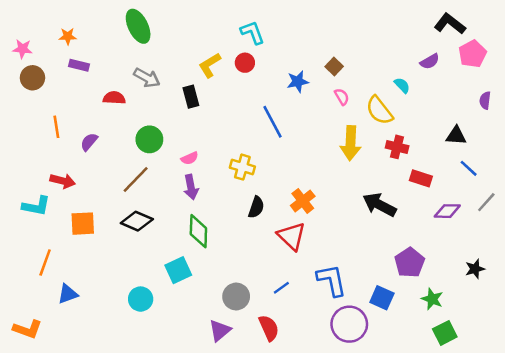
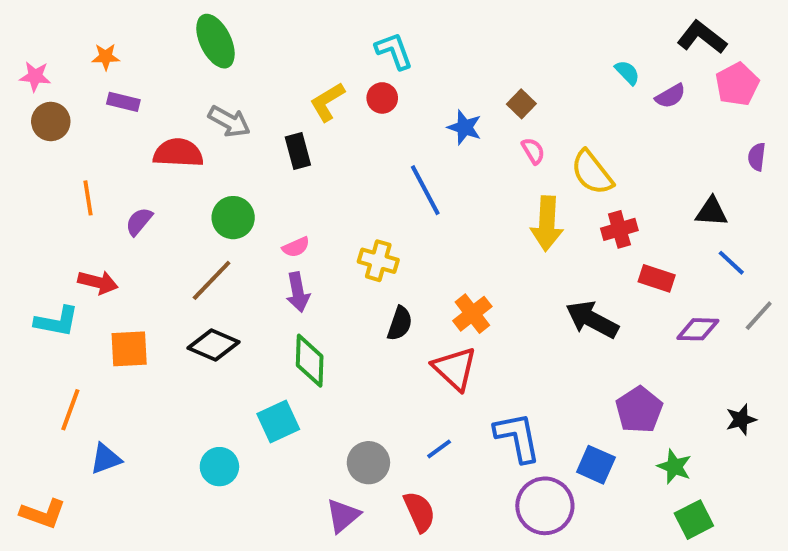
blue star: (298, 82) -> (465, 127), turned 30
cyan semicircle: (402, 85) -> (627, 72), moved
red semicircle: (114, 98) -> (178, 153), size x1.4
red cross: (397, 147) -> (619, 229), turned -30

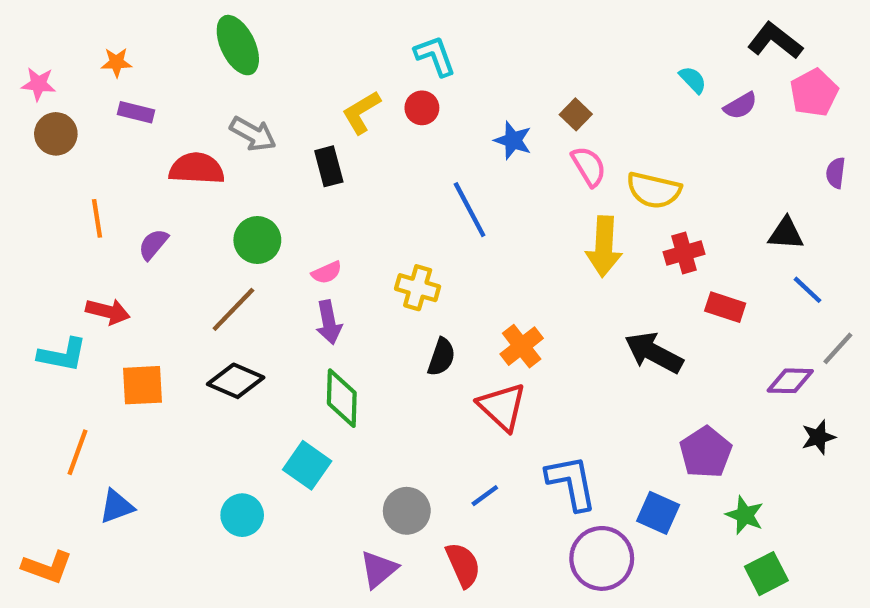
pink semicircle: (533, 151) -> (589, 166), size x1.4
yellow semicircle: (592, 172) -> (654, 190), turned -39
purple diamond: (698, 329) -> (790, 381), moved
black star: (741, 420) -> (818, 437), moved
cyan square: (278, 422) -> (307, 465), turned -30

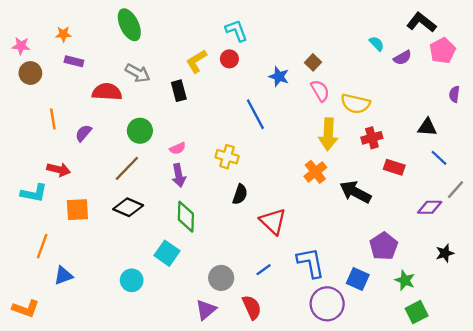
orange cross: (522, 346) -> (315, 172), moved
black star: (818, 437) -> (445, 253), moved

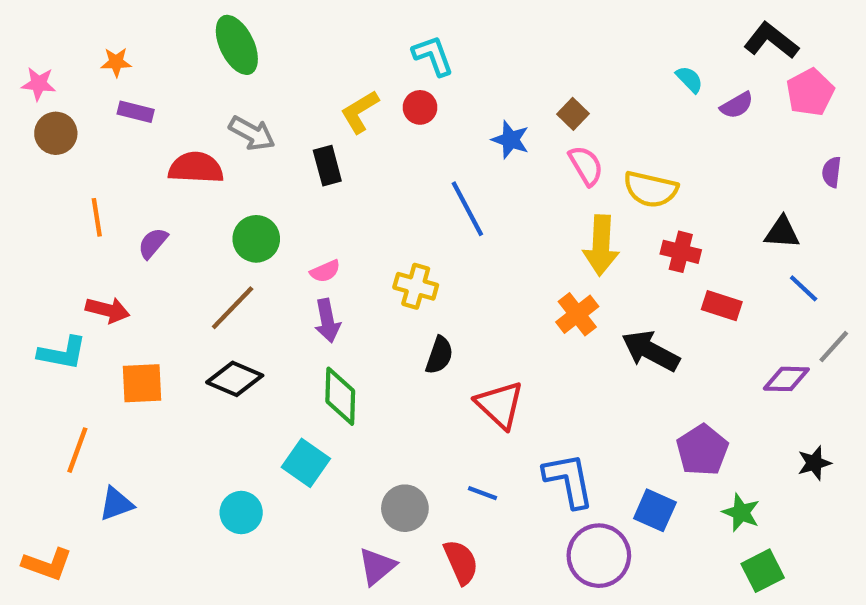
red cross: (372, 138) -> (681, 252), turned 30
blue line: (264, 270) -> (482, 493), turned 56

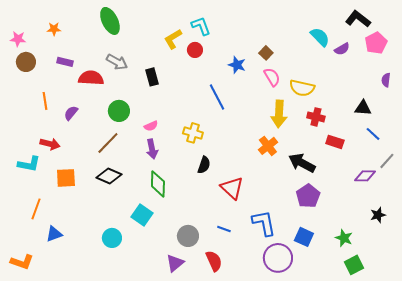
cyan semicircle: (689, 79) -> (320, 37), size x1.5
purple rectangle: (136, 112) -> (65, 62), moved
yellow L-shape: (360, 112) -> (173, 39), moved
purple pentagon: (702, 450) -> (308, 196), moved

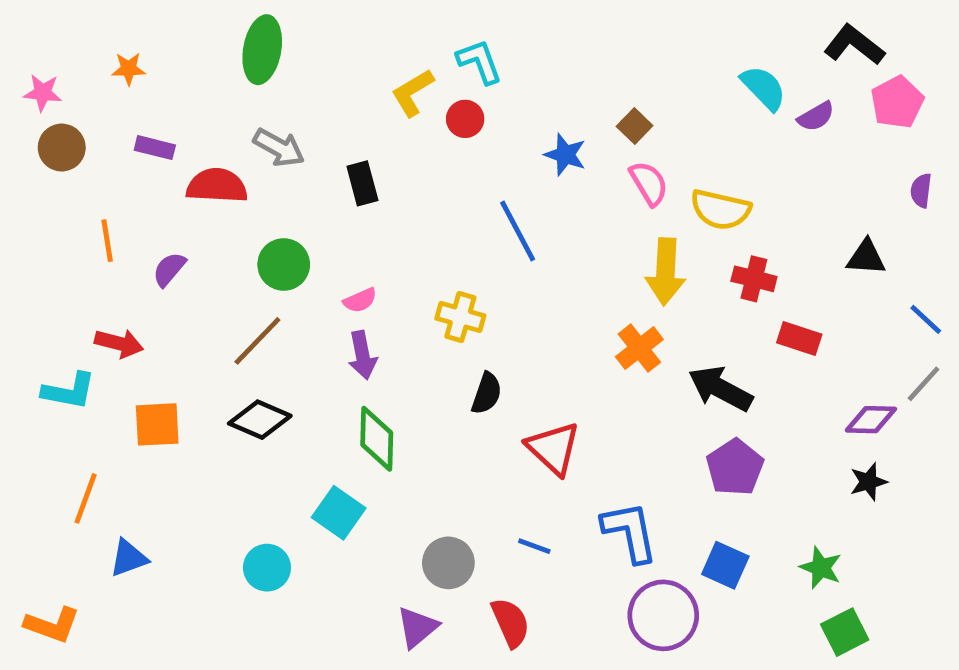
green ellipse: (110, 21) -> (262, 50), turned 36
blue line: (373, 134) -> (926, 319), moved
black star: (378, 215) -> (869, 482), moved

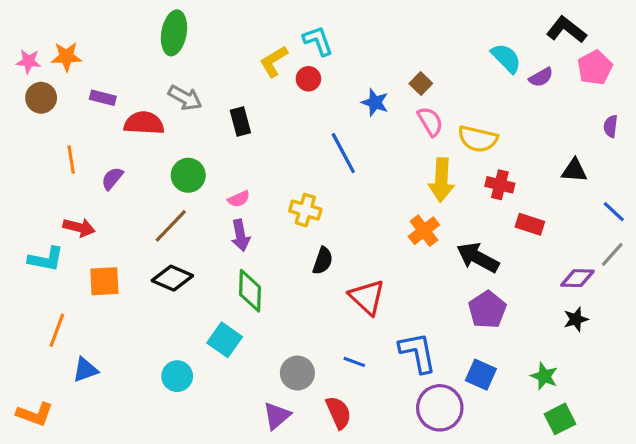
orange star: (129, 69) -> (66, 57), moved, size x1.4

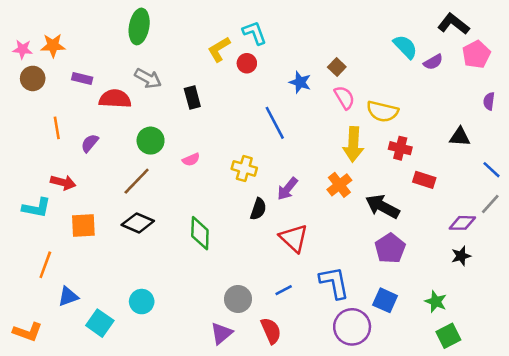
purple arrow: (240, 235) -> (287, 189), moved, turned 50
cyan square: (225, 340) -> (100, 323), moved
blue line: (354, 362) -> (284, 290), turned -48

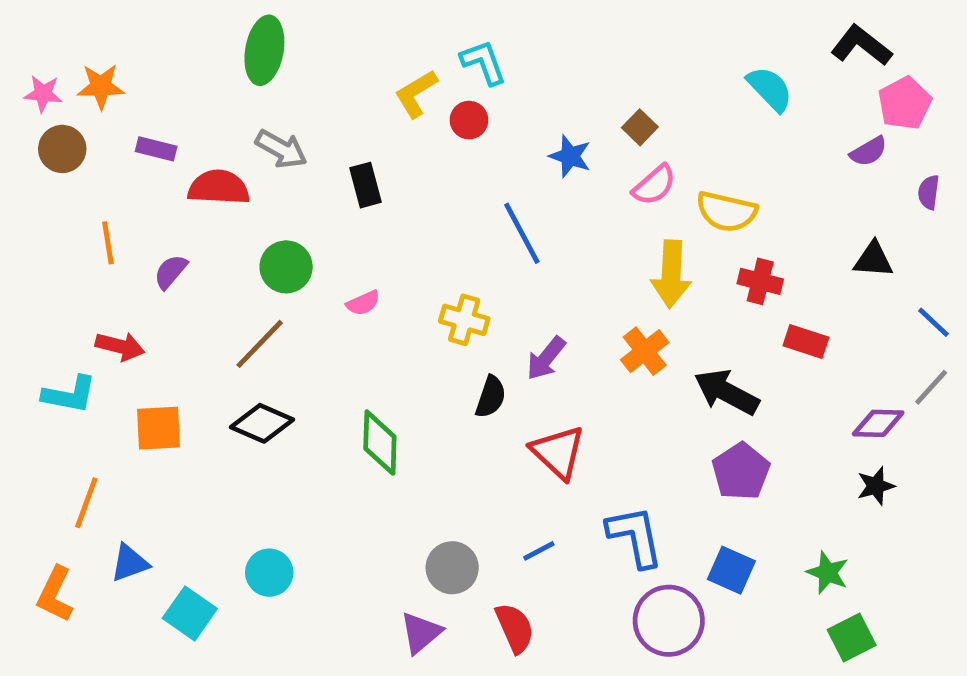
purple semicircle: (433, 62) -> (869, 151), moved
pink semicircle: (344, 97) -> (654, 185), turned 80
orange L-shape: (28, 332) -> (55, 594), moved, turned 96

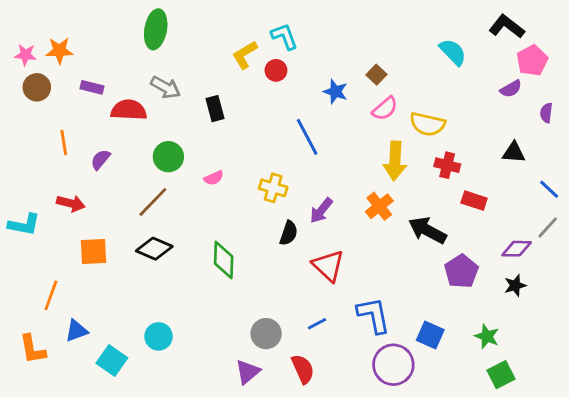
cyan L-shape: (69, 394) -> (24, 225), moved
purple pentagon: (741, 471) -> (461, 271), moved
orange L-shape: (55, 594) -> (33, 349), turned -36

